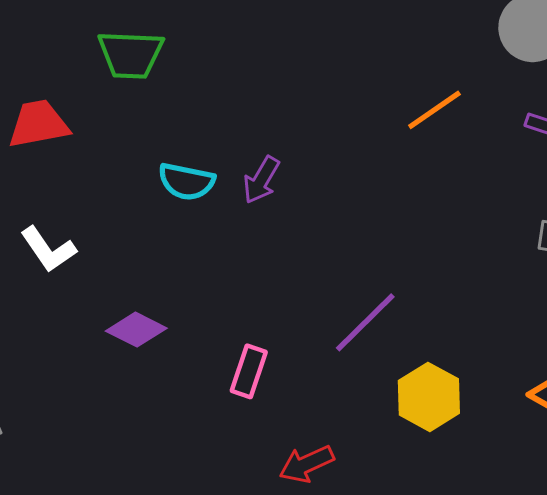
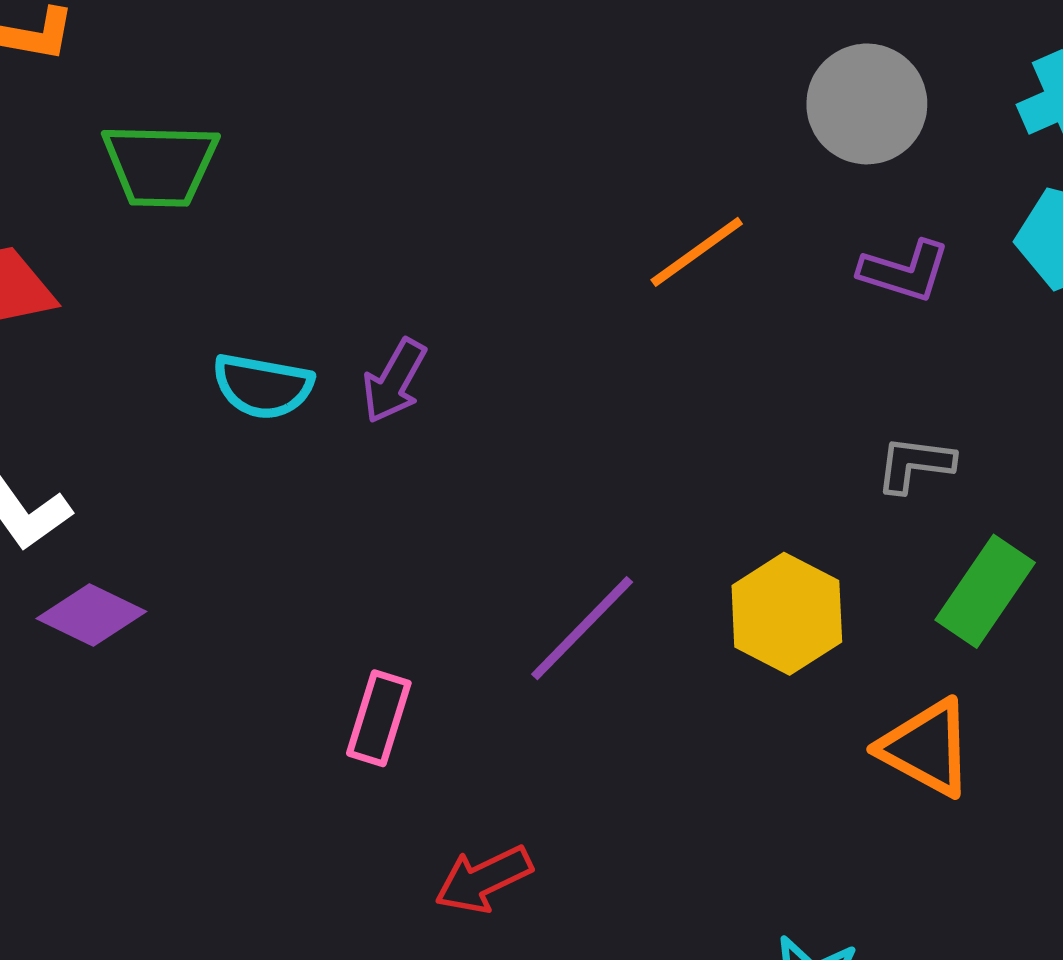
purple diamond: (136, 330) -> (91, 615), moved
yellow hexagon: (429, 397) -> (787, 614), moved

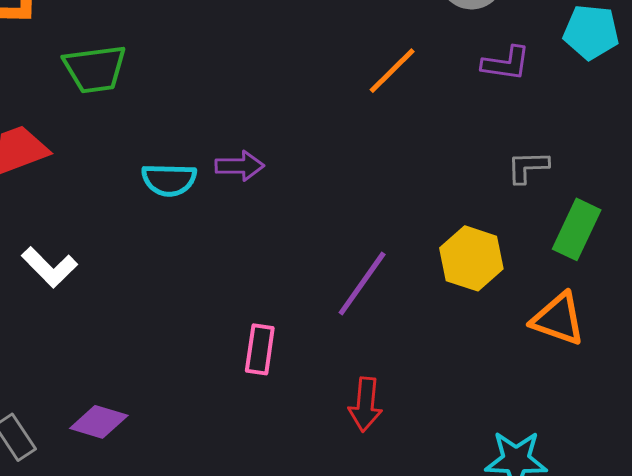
purple arrow: (394, 381) -> (240, 166), turned -111
purple diamond: (91, 615) -> (99, 422), moved
red arrow: (484, 879) -> (365, 404), moved, turned -50

